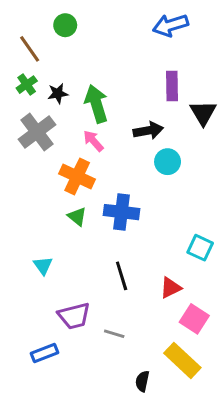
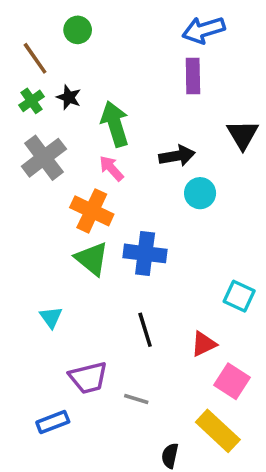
purple rectangle: (172, 86) -> (193, 76), moved
black star: (58, 93) -> (69, 97), moved, turned 30
green triangle: (77, 217) -> (92, 259), size x1.5

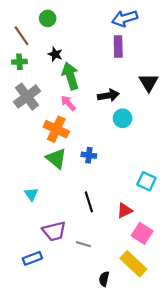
black star: (69, 97) -> (55, 54), moved
green cross: (31, 101) -> (19, 62), turned 32
blue cross: (145, 253) -> (89, 155), size x0.6

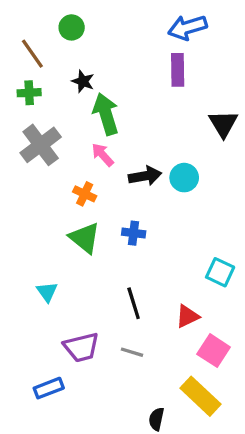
black arrow: (108, 95) -> (145, 176), moved
orange cross: (56, 129) -> (85, 194), size x0.6
gray line: (83, 244) -> (132, 352), moved

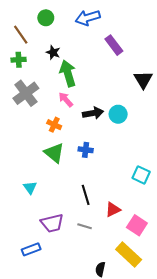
blue arrow: (187, 27) -> (88, 18), moved
purple rectangle: (178, 70) -> (114, 45), turned -36
red triangle: (187, 316) -> (113, 210), moved

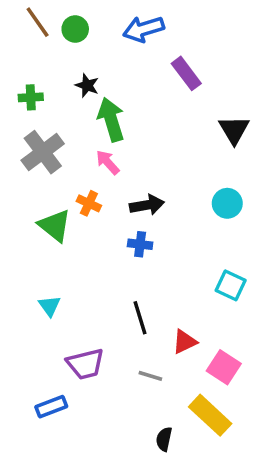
brown line: (21, 35) -> (38, 22), moved
black arrow: (93, 113) -> (147, 205), moved
cyan circle: (118, 114) -> (227, 203), moved
green triangle: (54, 153) -> (55, 226), moved
gray line: (85, 226) -> (150, 376), moved

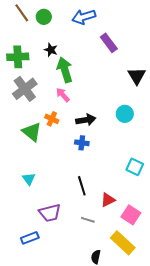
green cross: (31, 97) -> (18, 57), size x1.5
cyan circle: (227, 203) -> (125, 114), moved

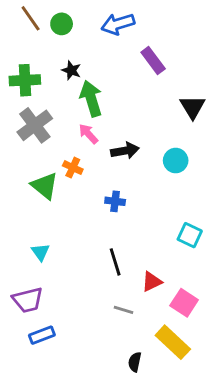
black arrow: (86, 120) -> (125, 151), moved
purple trapezoid: (50, 213) -> (28, 300), moved

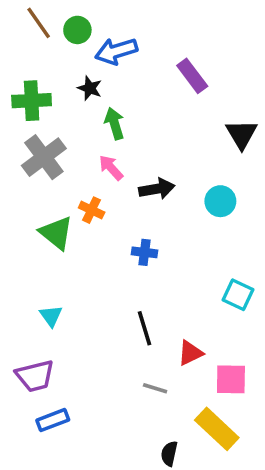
blue arrow: (118, 24) -> (116, 51), moved
green arrow: (91, 99) -> (114, 124), size x0.7
pink square: (184, 303) -> (231, 379), turned -32

